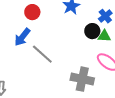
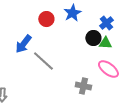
red circle: (32, 12) -> (46, 19), moved
gray cross: (82, 79) -> (83, 86), size x0.7

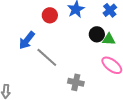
blue cross: (106, 23) -> (110, 10), moved
gray cross: (83, 86) -> (76, 82), moved

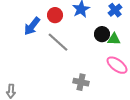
blue arrow: (27, 40) -> (32, 26), moved
gray line: (47, 57) -> (58, 42), moved

